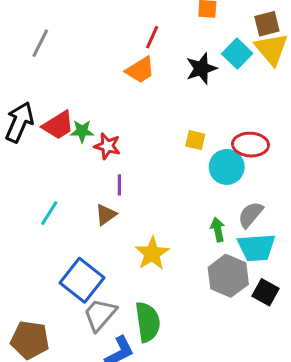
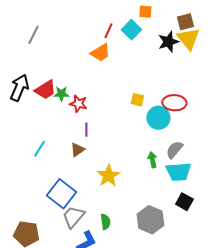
cyan square: (237, 54) -> (131, 30), moved
black star: (201, 68) -> (168, 42), moved
gray hexagon: (228, 276) -> (150, 220), moved
green semicircle: (148, 322) -> (105, 222), size x0.6

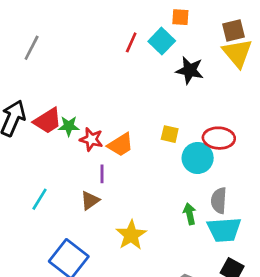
black star: (168, 42) -> (190, 70), moved, turned 30
orange trapezoid: (100, 53) -> (121, 145), moved
gray semicircle: (174, 150) -> (219, 200), turned -36

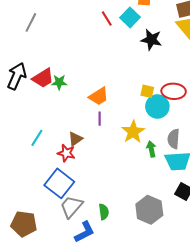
red line: (131, 42) -> (107, 18), turned -56
yellow square: (170, 134) -> (147, 91), moved
red star: (91, 139) -> (66, 153), moved
purple line: (102, 174) -> (100, 119), moved
yellow star: (131, 235) -> (133, 132), moved

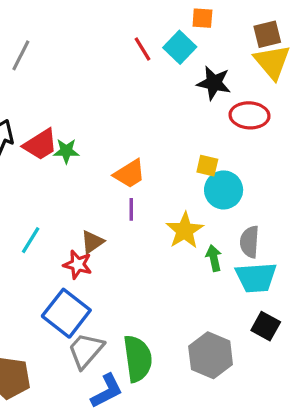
red ellipse: (174, 91) -> (249, 115), moved
green semicircle: (104, 212) -> (138, 359), size x1.8

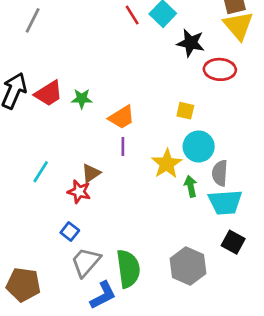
green star: (66, 151) -> (82, 99), moved
cyan circle: (224, 190) -> (199, 146), moved
blue square: (66, 313) -> (70, 231), size x0.5

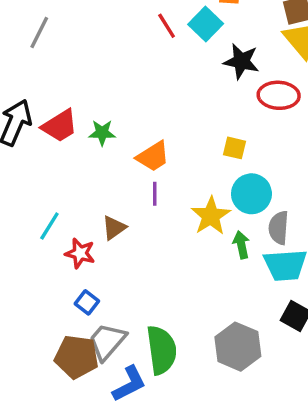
red star: (79, 192) -> (80, 253), moved
brown pentagon: (23, 285) -> (77, 357), moved

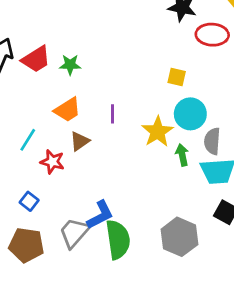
orange trapezoid: (153, 156) -> (67, 110), moved
blue square: (87, 302) -> (29, 201), moved
brown pentagon: (77, 357) -> (26, 245), moved
blue L-shape: (129, 384) -> (100, 215), moved

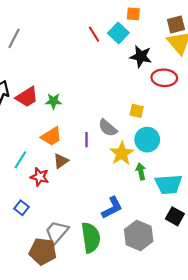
gray semicircle: (212, 141) -> (108, 128), moved, turned -54
blue L-shape: (100, 215) -> (112, 208), moved
brown pentagon: (26, 245) -> (43, 251), moved

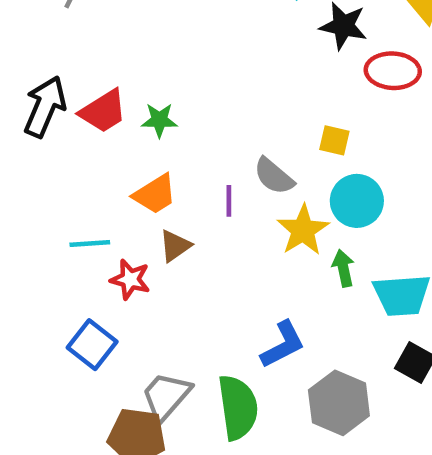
cyan line: (20, 160) -> (90, 244), turned 54
blue square: (21, 208) -> (92, 345), size x1.5

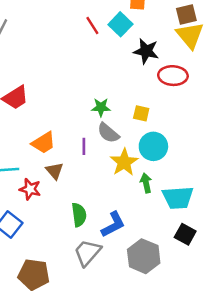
green star: (159, 120) -> (101, 107), moved
brown triangle: (175, 246) -> (55, 171), turned -36
gray trapezoid: (166, 396) -> (87, 253), moved
green semicircle: (238, 407) -> (79, 215), moved, size x0.7

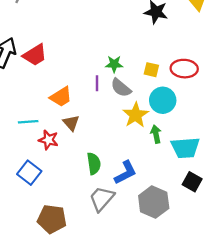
red ellipse: (173, 76) -> (184, 69), moved
purple line: (84, 146) -> (97, 83), moved

